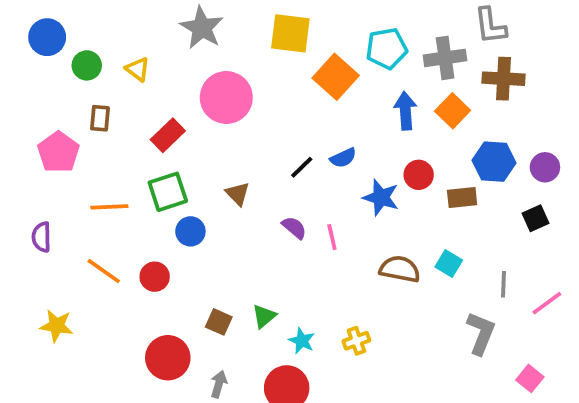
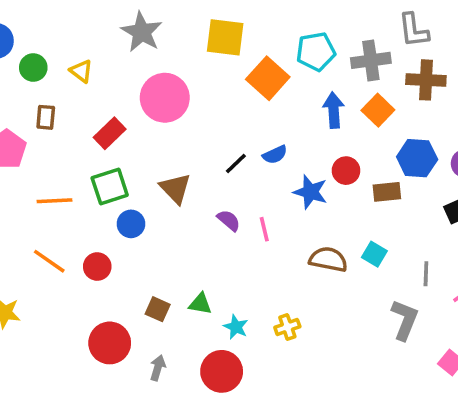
brown triangle: (238, 194) -> (175, 188), size x1.4
green triangle: (264, 316) -> (200, 304), turned 50

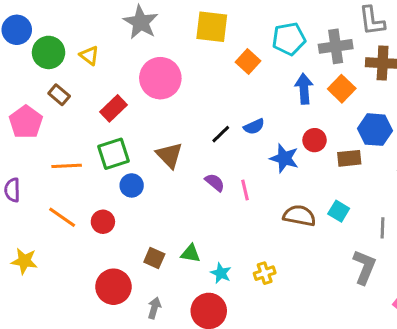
green circle: (33, 68) -> (49, 52), size x1.4
orange square: (268, 78) -> (248, 62), size x0.7
brown rectangle: (46, 117) -> (59, 95), turned -55

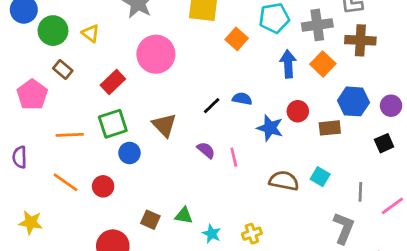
blue semicircle: (254, 127) -> (242, 99), turned -144

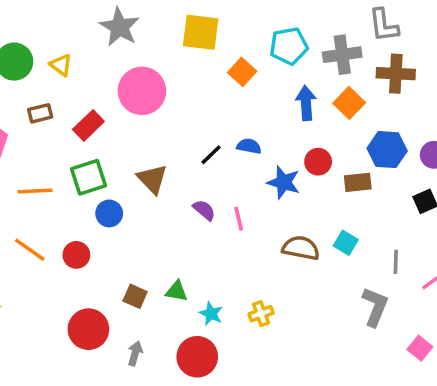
brown rectangle: (63, 69) -> (40, 113), moved, turned -54

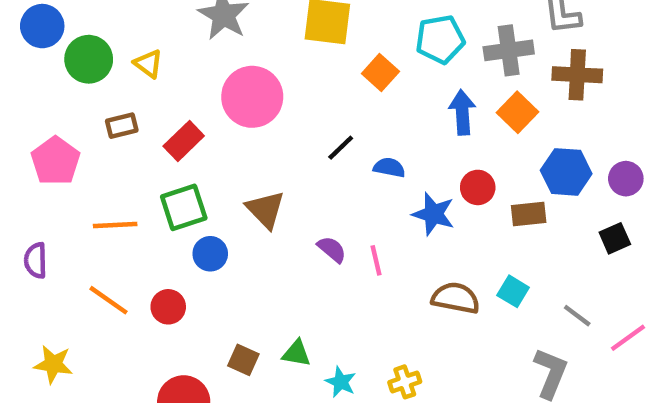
black line: (211, 155) -> (341, 148), moved
gray line: (396, 262) -> (577, 316), turned -55

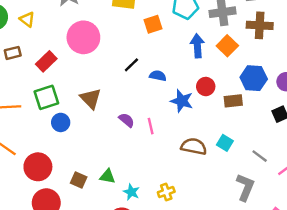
orange square: (380, 72) -> (153, 24), turned 30
red circle: (168, 307) -> (38, 167), moved, size x1.5

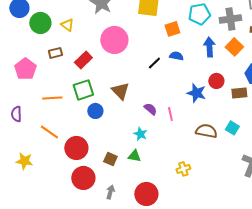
blue semicircle: (158, 76) -> (176, 56), moved
cyan star: (131, 192) -> (140, 134), moved

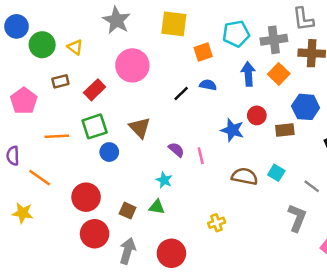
orange line: (49, 132) -> (40, 178), moved
gray arrow: (110, 192) -> (128, 251), size x1.5

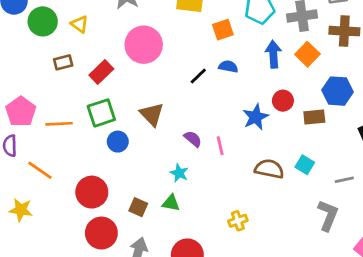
pink pentagon: (24, 101) -> (21, 112), moved
blue star: (232, 130) -> (256, 117), turned 30
gray line: (312, 186) -> (344, 180), turned -49

